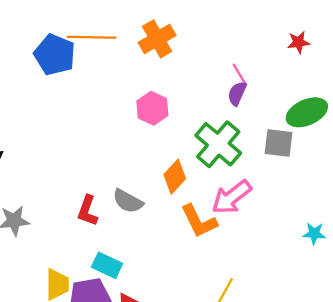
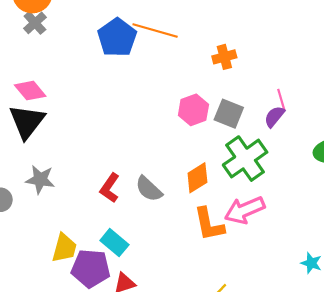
orange cross: (157, 39) -> (224, 57), moved, size x0.7
gray square: (279, 143) -> (229, 114), moved

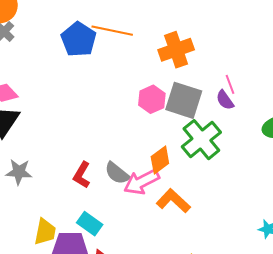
orange cross: (224, 57) -> (176, 50), size x1.6
gray square: (229, 114) -> (184, 100), size x1.4
purple semicircle: (274, 117) -> (225, 100), turned -70
pink arrow: (245, 210) -> (141, 182), moved
orange L-shape: (209, 224) -> (173, 201), turned 148

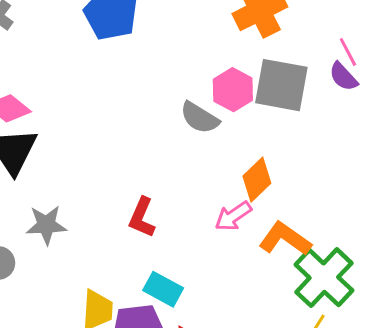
green cross: (201, 140) -> (324, 278), moved
gray semicircle: (117, 173) -> (200, 118), moved
pink arrow: (141, 182) -> (233, 216), size x0.7

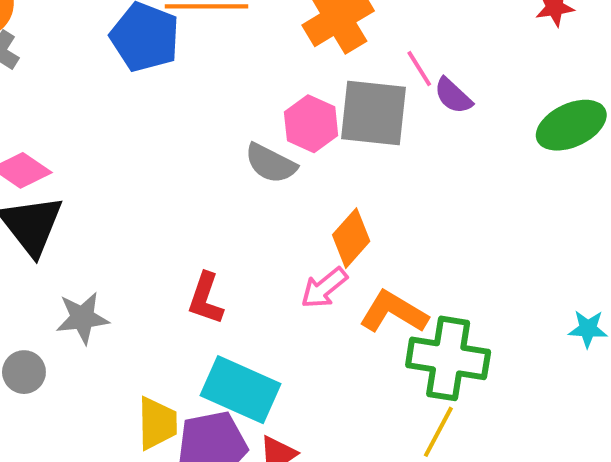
pink line: (348, 52) -> (419, 69), moved
green cross: (324, 278) -> (448, 358), turned -30
cyan rectangle: (163, 289) -> (240, 390), size x1.5

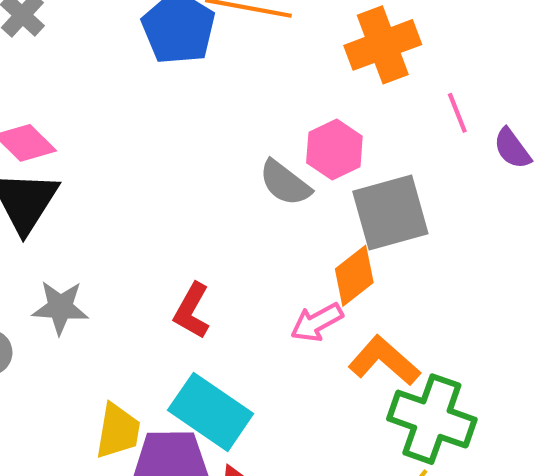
purple semicircle: (453, 96) -> (512, 149), moved
gray square: (374, 113) -> (390, 212), moved, turned -32

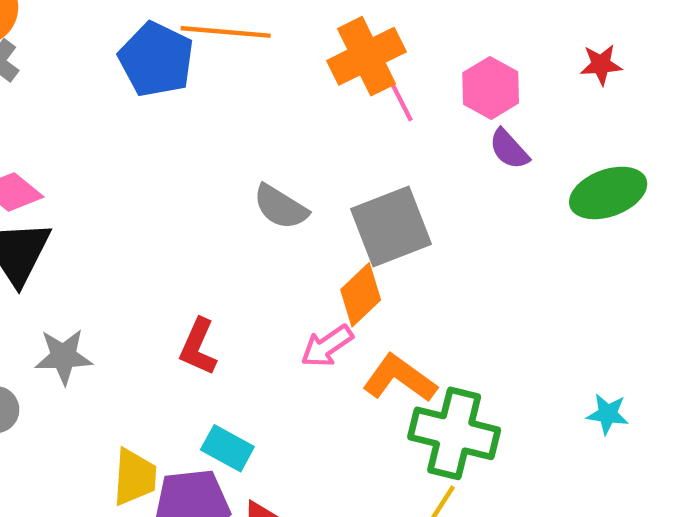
pink line: (457, 113) -> (401, 101), moved
pink hexagon: (334, 150) -> (491, 88), moved
cyan rectangle: (211, 412) -> (227, 448), size x0.6

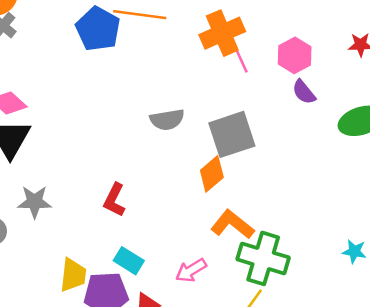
gray semicircle: (280, 207) -> (167, 120), turned -44
pink arrow: (327, 346) -> (191, 270), moved

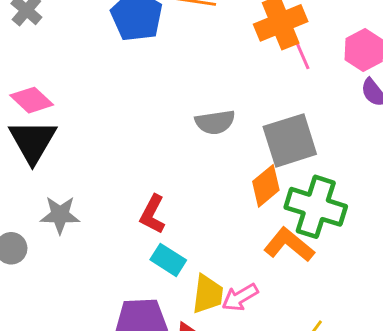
green cross: (263, 258) -> (316, 207), moved
cyan rectangle: (129, 261) -> (168, 260), moved
yellow trapezoid: (73, 275) -> (208, 294), moved

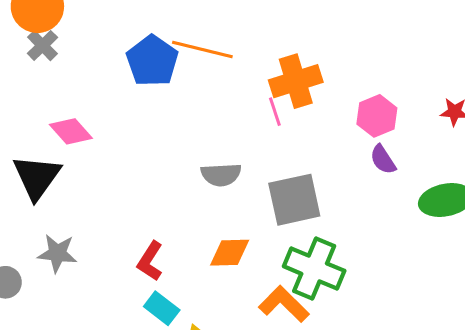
pink line: (302, 55) -> (275, 112), moved
pink diamond: (32, 100) -> (71, 131), moved
orange diamond: (266, 186) -> (230, 253), moved, turned 33

